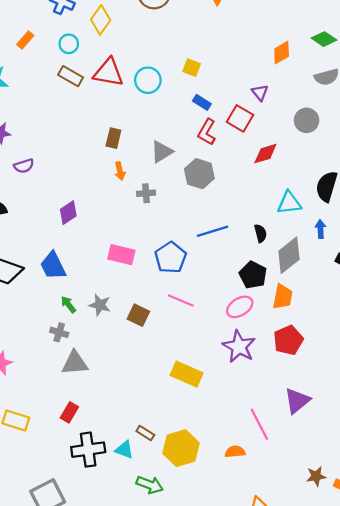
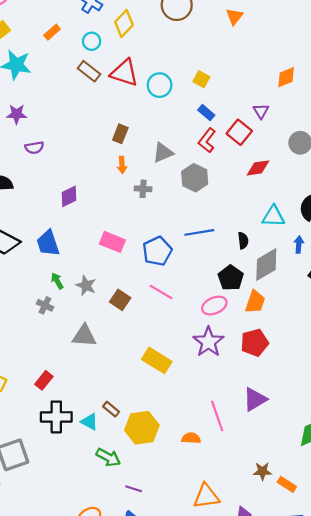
gray triangle: (75, 363) -> (84, 336), moved

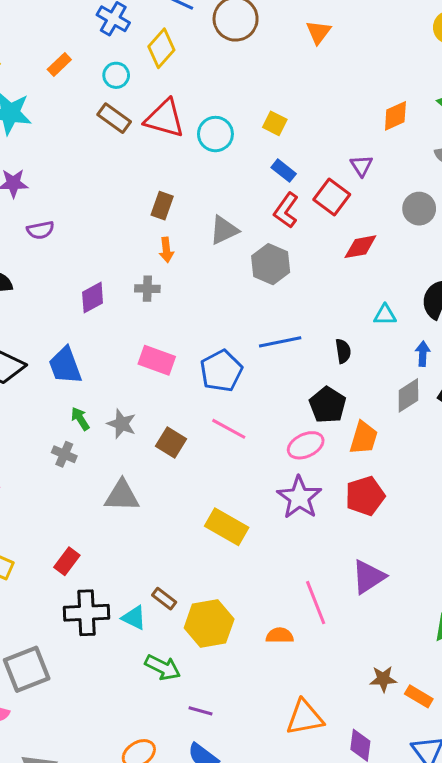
gray cross: (143, 189) -> (147, 289), moved
cyan triangle: (273, 216) -> (385, 315), size x0.7
gray diamond: (266, 264) -> (408, 395), moved, size x0.7

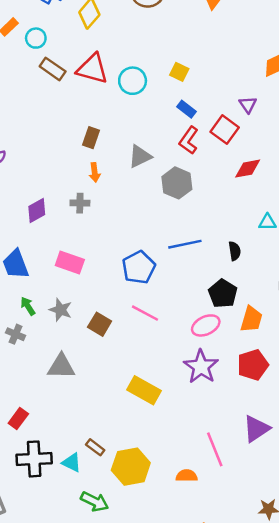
cyan circle: (116, 75) -> (36, 38), moved
pink rectangle: (157, 360) -> (70, 262), moved

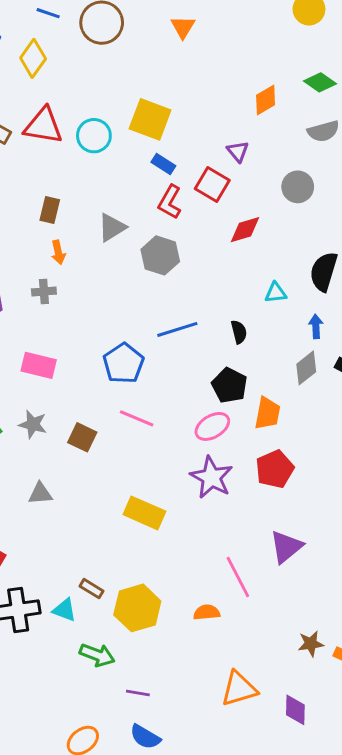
yellow square: (179, 72) -> (150, 119), size x1.8
gray triangle: (61, 366) -> (40, 494), size x0.7

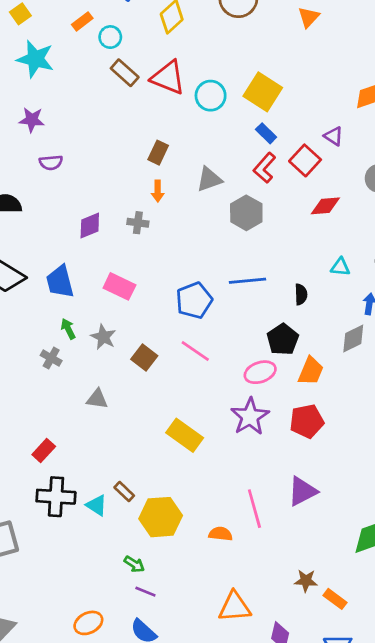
purple triangle: (238, 151) -> (334, 136), turned -30
green arrow: (97, 655) -> (134, 564), moved, size x0.7

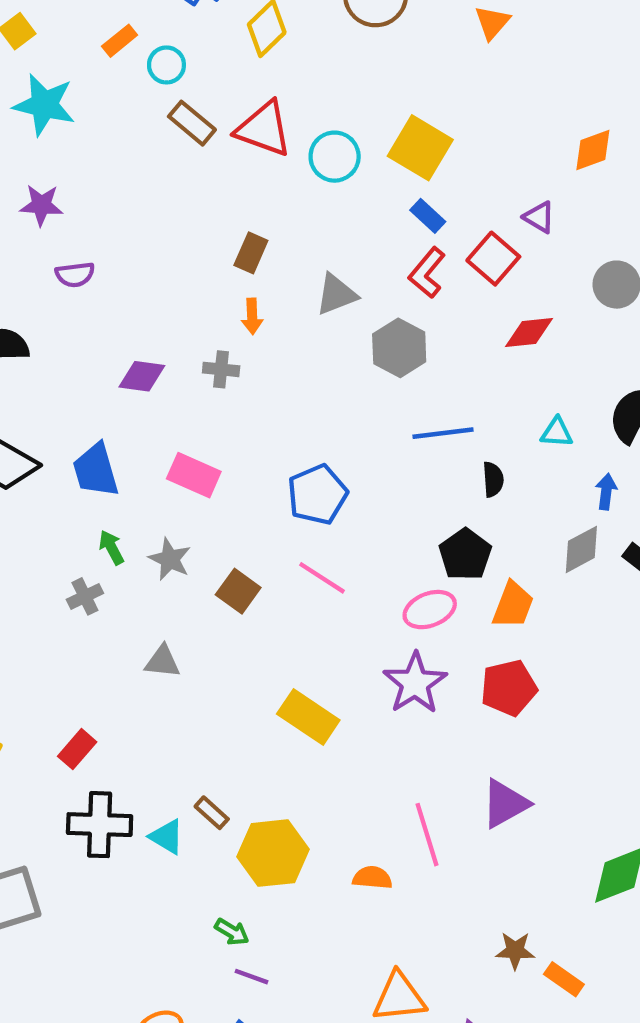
purple diamond: (90, 226) -> (142, 376), turned 32
blue line: (248, 281) -> (443, 433), moved
gray cross: (51, 358) -> (85, 596), turned 36

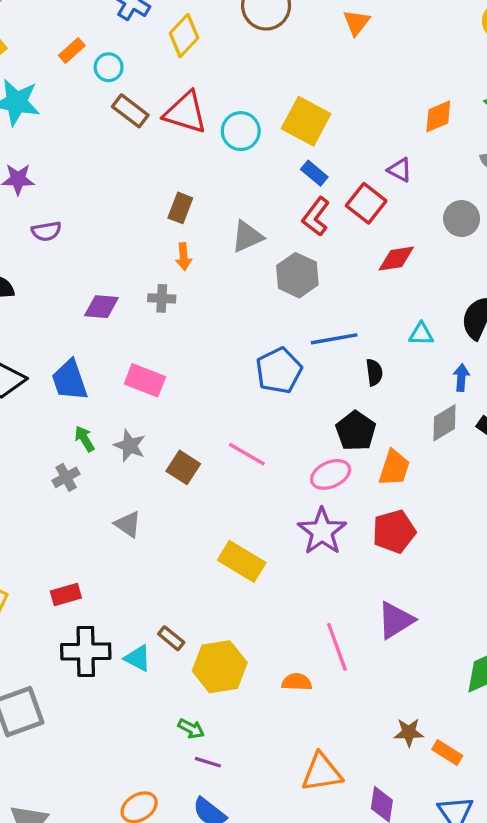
blue pentagon: (317, 495) -> (279, 371), moved
gray triangle: (162, 662) -> (128, 524), turned 32
red rectangle: (77, 749) -> (66, 595), turned 36

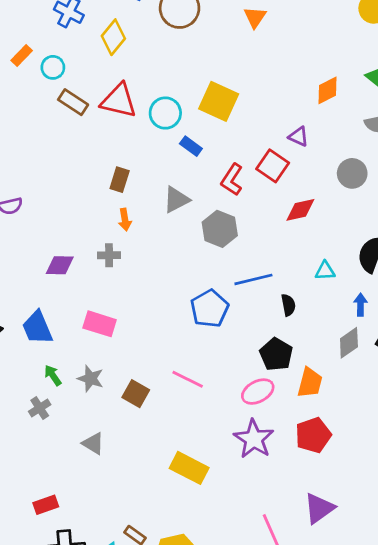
blue rectangle: (314, 173) -> (191, 146), moved

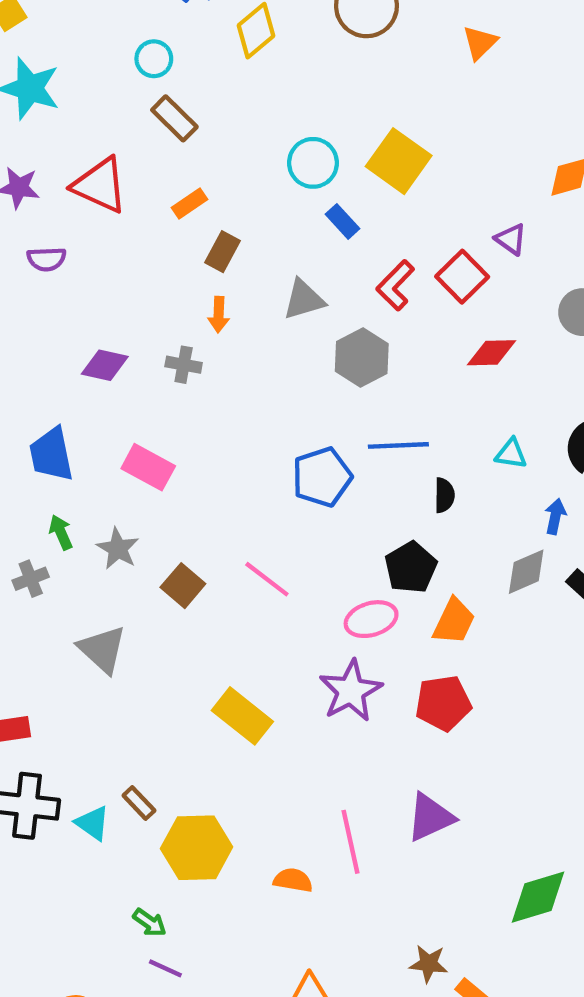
orange rectangle: (22, 55) -> (189, 204), moved
red triangle: (119, 101) -> (100, 185), moved
gray triangle: (93, 443) -> (102, 649), size x1.4

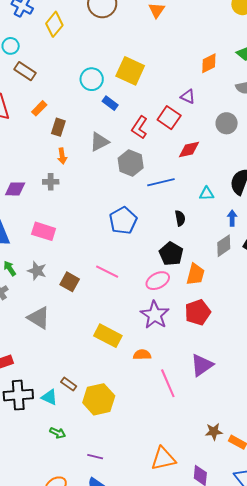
blue line: (398, 445) -> (161, 182), moved
orange semicircle: (293, 880) -> (142, 355), moved
green arrow: (150, 923) -> (58, 433), moved

